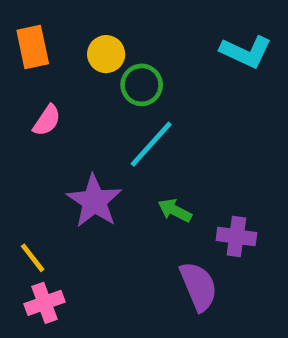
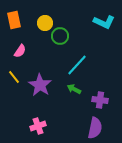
cyan line: (151, 144) -> (77, 65), moved
yellow line: (33, 258) -> (14, 77), moved
purple semicircle: (198, 286) -> (95, 128), moved, turned 35
pink cross: (44, 303) -> (38, 126), moved

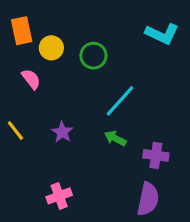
yellow circle: (45, 23) -> (51, 48), moved
pink semicircle: (20, 51) -> (31, 79), turned -72
yellow line: (14, 77) -> (15, 130), moved
purple star: (40, 85) -> (62, 132), size x0.6

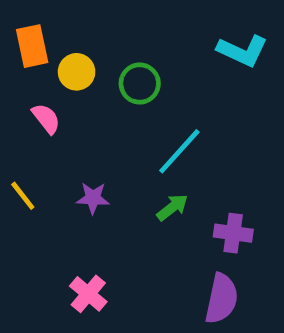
purple star: (62, 132) -> (93, 198), turned -30
green arrow: (115, 138) -> (172, 207), turned 115
pink cross: (59, 196) -> (88, 294), turned -30

